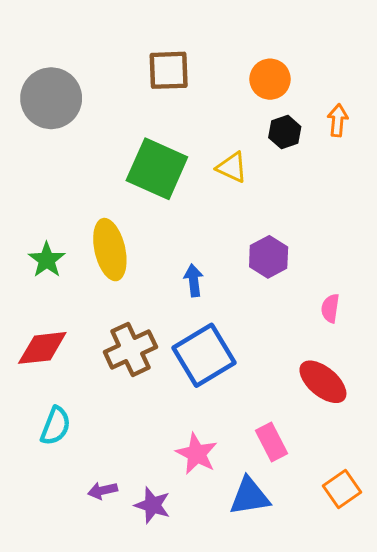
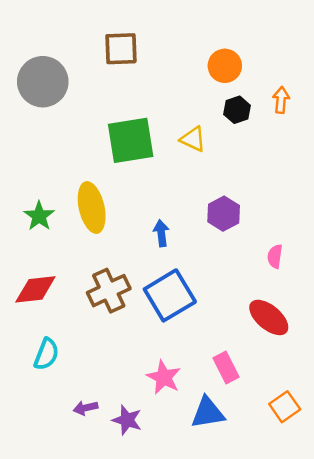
brown square: (169, 70) -> (121, 49), moved
green square: (157, 169) -> (131, 140), turned -33

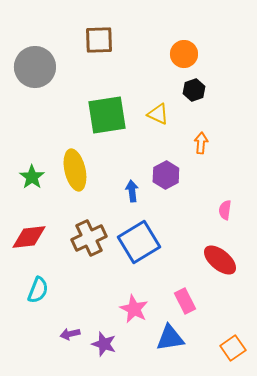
orange arrow: (281, 100) -> (201, 143), moved
purple hexagon: (224, 214) -> (166, 175), moved
orange square: (285, 407) -> (233, 348), moved

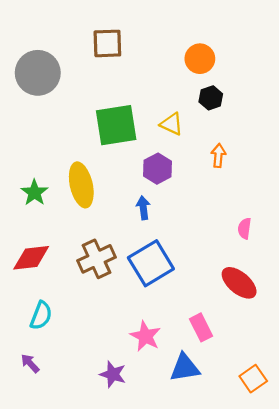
purple hexagon: (166, 175) -> (157, 169), moved
purple arrow: (70, 334) -> (30, 363), moved, turned 60

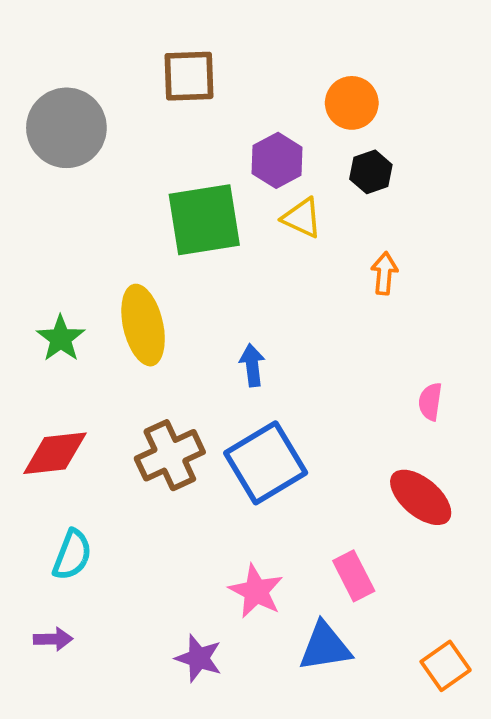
purple hexagon: (157, 169) -> (277, 160), moved
purple arrow: (30, 363) -> (53, 639), turned 132

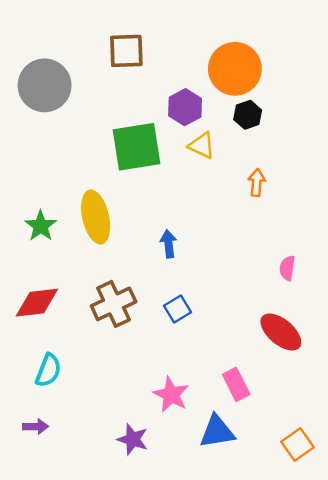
orange circle: (352, 103) -> (235, 69), size x1.5
blue square: (266, 463) -> (177, 309), size x0.5

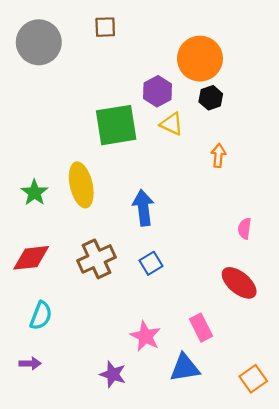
brown square: (126, 51) -> (105, 27), moved, size x0.7
gray circle: (45, 85) -> (39, 42), moved
blue arrow: (168, 244) -> (143, 208), size x1.5

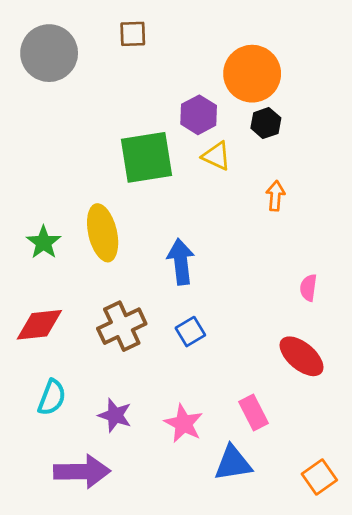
purple arrow: (30, 363) -> (82, 472), moved, size x2.0
purple star: (113, 374) -> (115, 415), moved

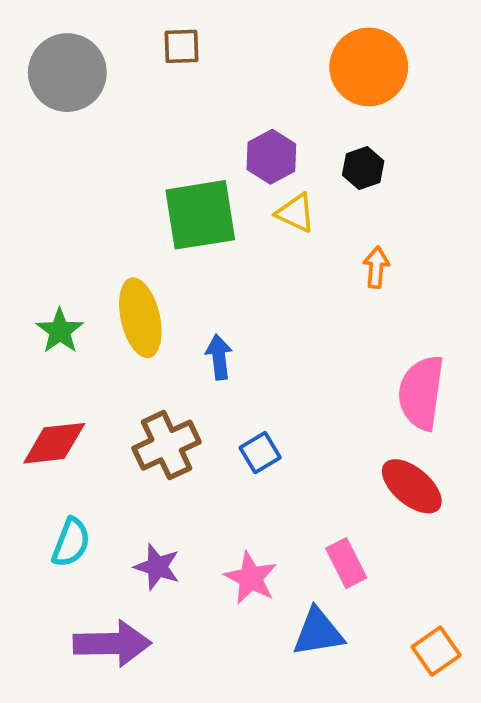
orange circle: (252, 74) -> (369, 67), moved
blue arrow: (181, 262) -> (219, 357), moved, size x0.7
pink semicircle: (308, 288) -> (421, 393), size x2.0

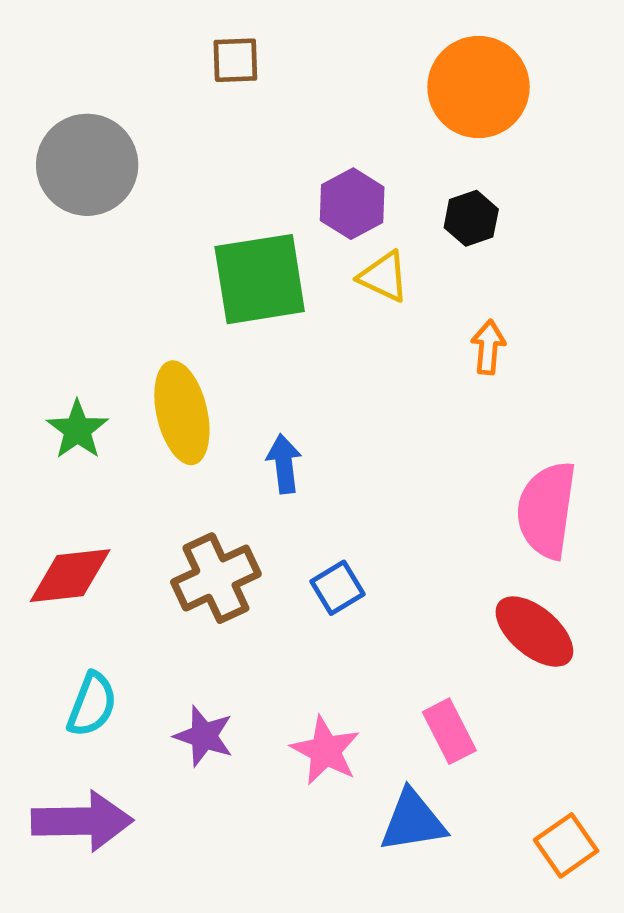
gray circle: (67, 73) -> (87, 165), moved
purple arrow: (112, 644) -> (82, 821), moved

